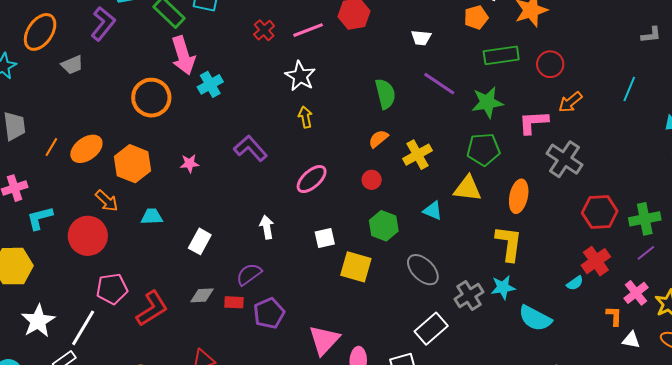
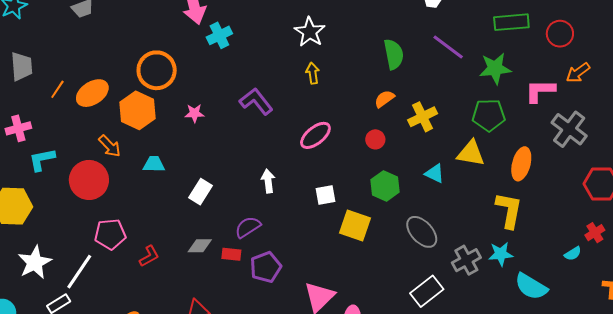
orange circle: (151, 98) -> (157, 70), moved
red cross: (596, 261) -> (595, 233), size x0.7
red L-shape: (152, 309) -> (149, 256), size x0.6

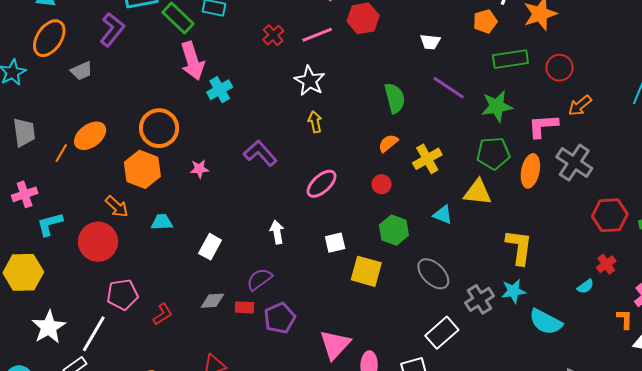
orange ellipse: (92, 93) -> (90, 136), moved
orange ellipse: (521, 164) -> (530, 171), moved

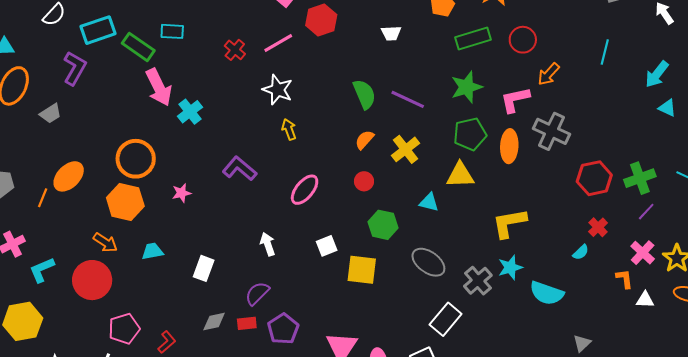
purple line: (449, 88) -> (408, 99), moved
yellow L-shape: (519, 247) -> (509, 223), turned -99

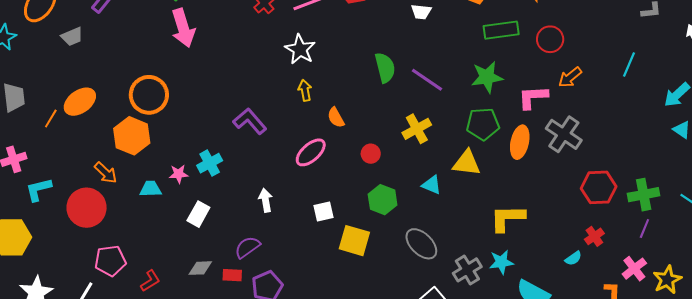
cyan cross: (190, 112) -> (210, 163), moved
orange semicircle: (364, 140) -> (336, 118), moved, turned -80
pink star: (182, 193) -> (179, 174), moved
purple line: (646, 212) -> (644, 229), turned -30

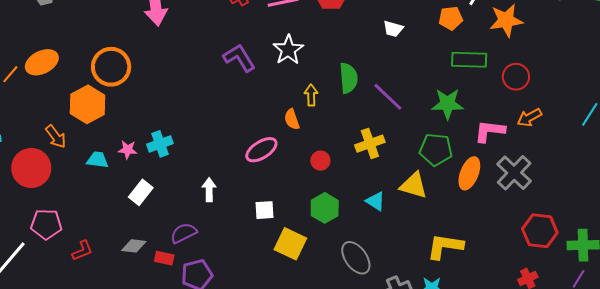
white star: (300, 49) -> (288, 50), moved
yellow arrow: (305, 90) -> (311, 95), moved
purple L-shape: (250, 121) -> (239, 58), moved

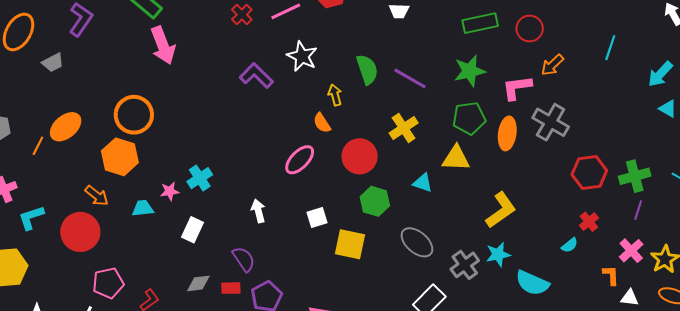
red circle: (320, 161) -> (360, 156), size x1.8
purple semicircle: (184, 233) -> (244, 259), turned 96
yellow L-shape: (445, 246) -> (501, 210), turned 150

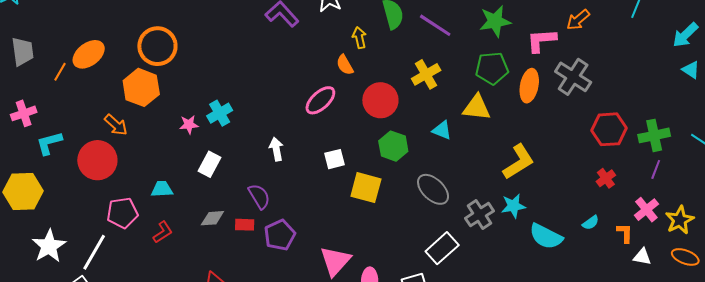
cyan trapezoid: (143, 208) -> (162, 189), moved
cyan semicircle: (570, 245) -> (591, 223), moved

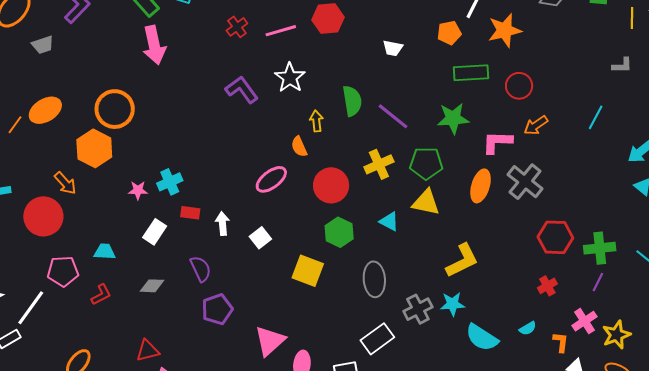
green pentagon: (492, 68) -> (426, 163), moved
white square: (334, 159) -> (260, 238), moved, turned -30
gray ellipse: (433, 189) -> (374, 279), turned 36
red rectangle: (245, 225) -> (190, 213), moved

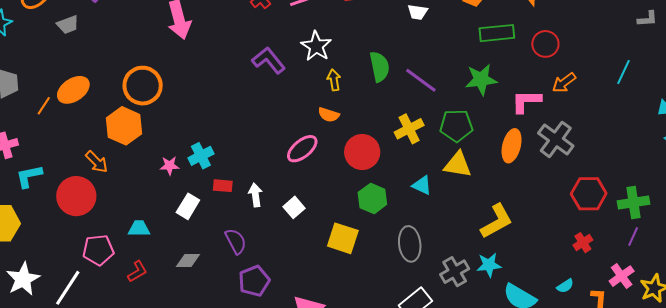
yellow arrow: (316, 121) -> (334, 80), moved
orange semicircle: (299, 147) -> (329, 115), turned -45

